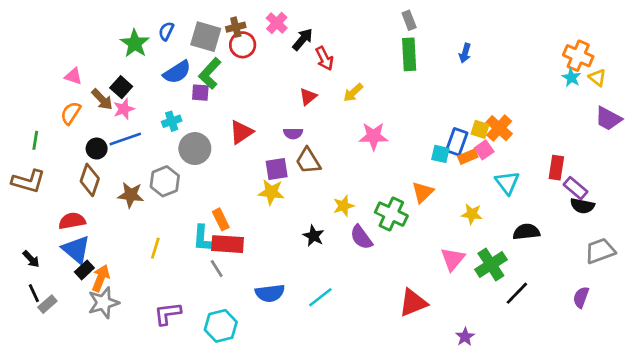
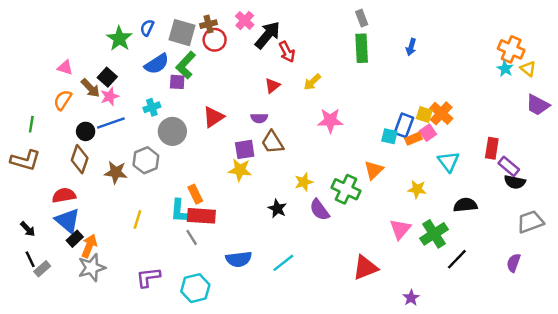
black arrow: (303, 39) -> (268, 35), size x1.4

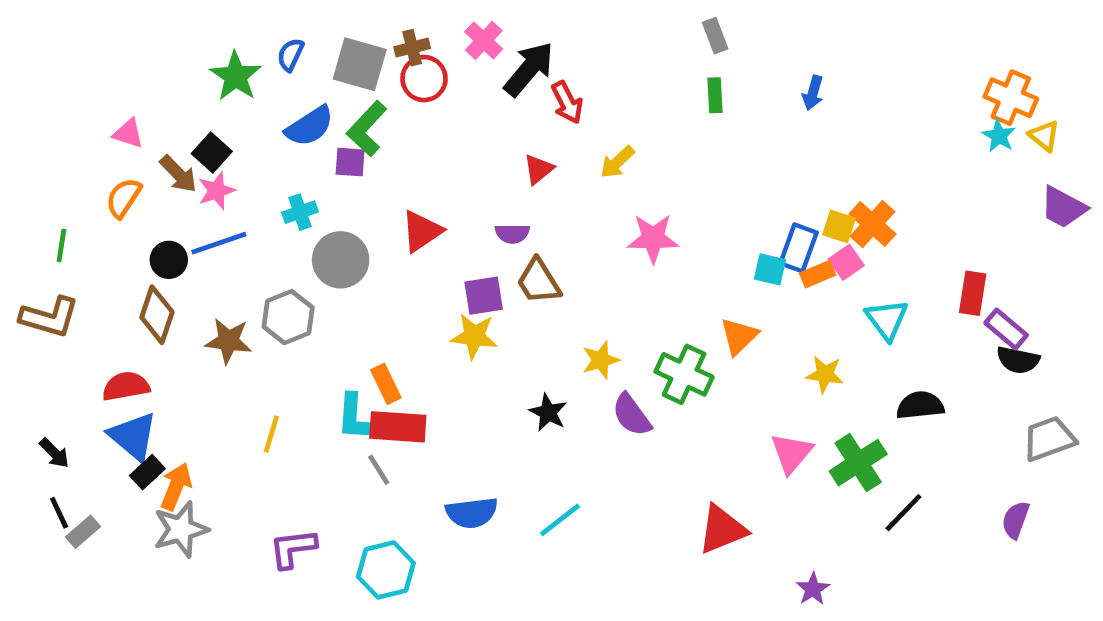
green rectangle: (362, 48) -> (715, 95), size x0.6

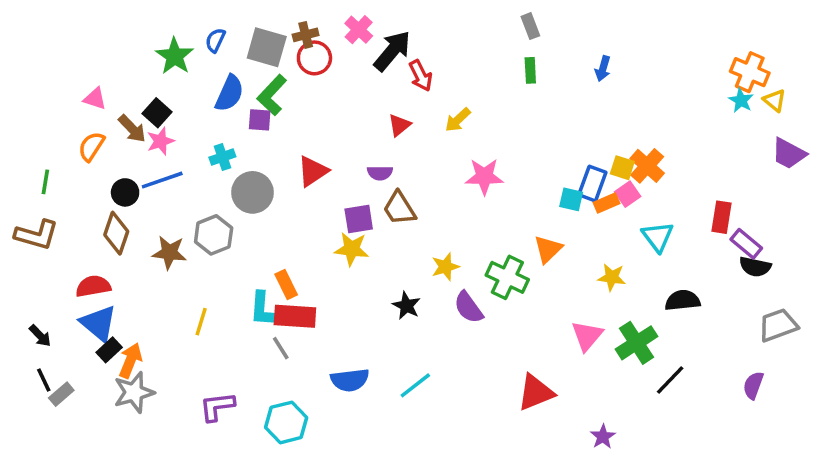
blue semicircle: (310, 126) -> (229, 93), turned -33

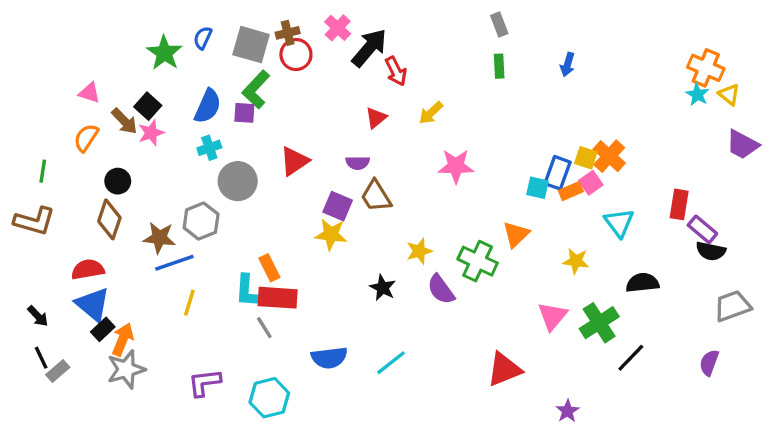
blue semicircle: (229, 93) -> (208, 106), moved
blue line: (162, 180) -> (174, 263), moved
purple square: (359, 219) -> (338, 206), turned 32

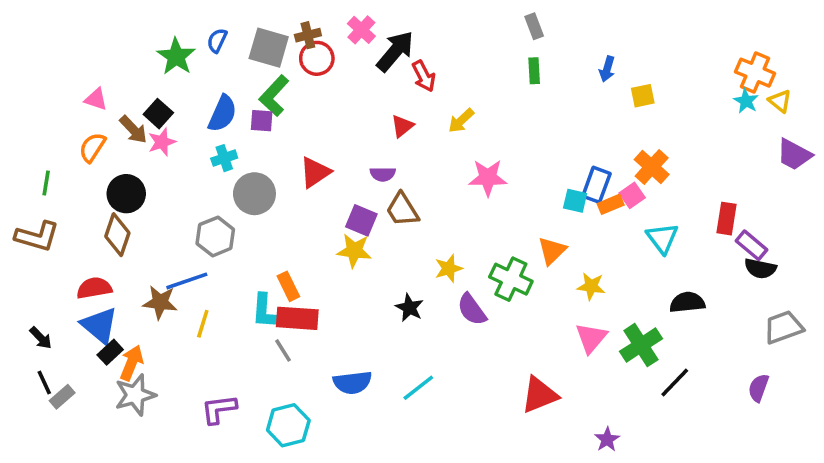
yellow square: (586, 158) -> (643, 96), moved, turned -30
black circle: (118, 181) -> (126, 194), size x1.4
brown star: (159, 238) -> (160, 302), moved
yellow star: (576, 261) -> (591, 286), moved

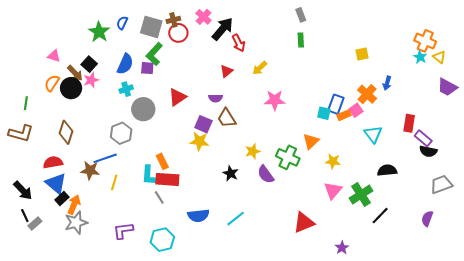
blue arrow: (607, 69) -> (387, 83), moved
black circle: (126, 194) -> (71, 88), moved
black arrow: (41, 338) -> (23, 190), size x1.5

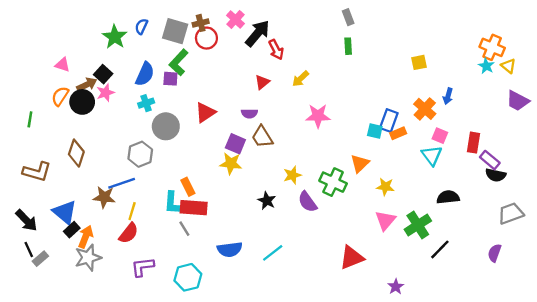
brown arrow: (75, 73) -> (87, 85), turned -72
pink square: (356, 110) -> (440, 136), moved, turned -32
brown L-shape: (21, 133) -> (37, 172), moved
red semicircle: (53, 162) -> (129, 233), moved, turned 138

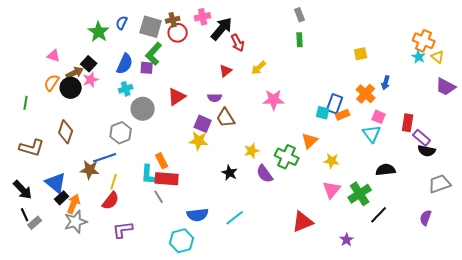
pink cross: (235, 19) -> (203, 17), turned 35
cyan hexagon: (188, 277) -> (182, 241), moved
purple star: (396, 287) -> (347, 240), moved

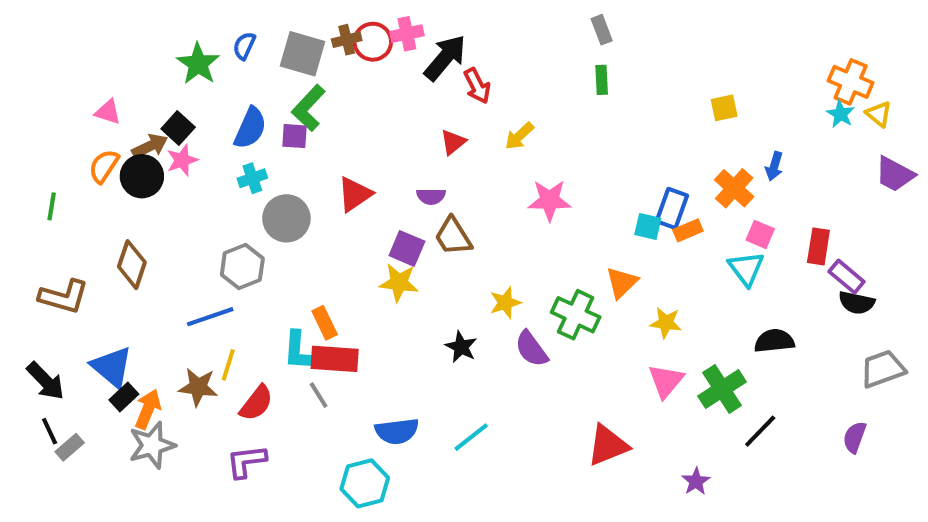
red circle: (178, 33) -> (373, 42), moved
brown star: (90, 170) -> (198, 387), moved
red semicircle: (111, 201) -> (256, 403), moved

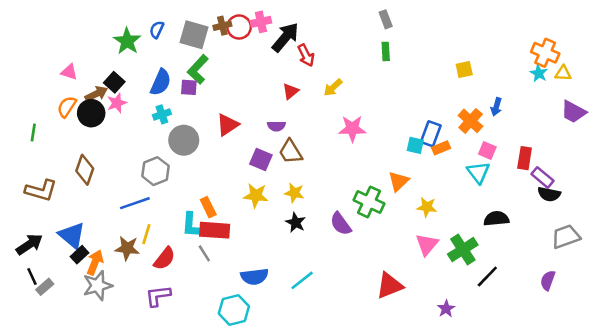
yellow triangle: (879, 114) -> (563, 73), turned -36
yellow star: (399, 283) -> (256, 195), moved
yellow star: (505, 303) -> (294, 193), moved, turned 30
black arrow: (46, 381) -> (29, 244), turned -80

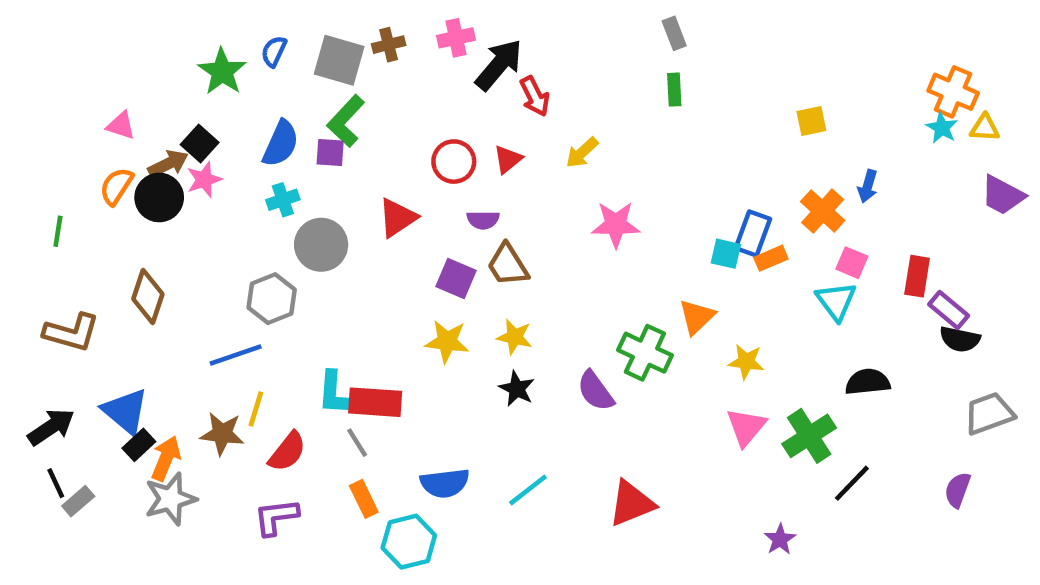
red circle: (239, 27) -> (454, 162), moved
orange rectangle: (208, 207) -> (364, 499), moved
red triangle: (390, 286) -> (631, 503), moved

